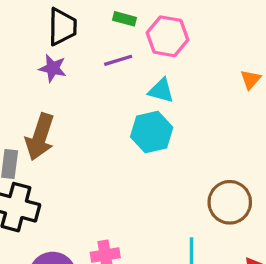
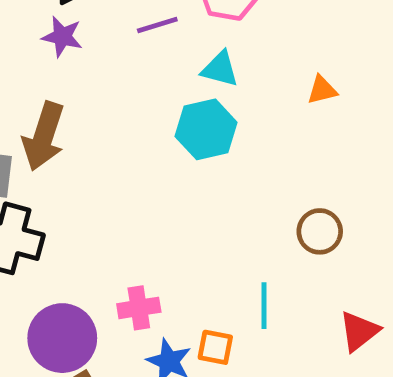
orange triangle: (250, 79) -> (322, 90), moved, turned 35
brown circle: (230, 202) -> (320, 231), size x0.7

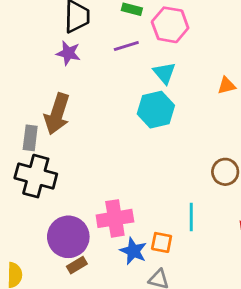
cyan triangle: (220, 69) -> (164, 73), turned 35
pink cross: (139, 308) -> (115, 218), size x1.4

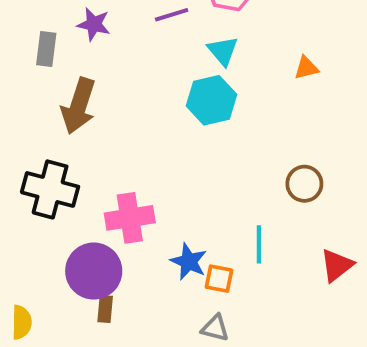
gray rectangle: (30, 138) -> (46, 49), moved
pink cross: (115, 218) -> (130, 218), moved
blue star: (133, 251) -> (189, 262), moved
brown rectangle: (77, 265) -> (105, 309), turned -54

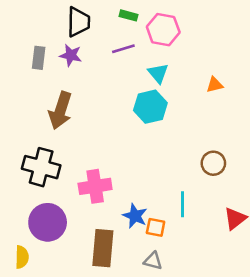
gray rectangle: (46, 49) -> (39, 58), moved
purple circle: (94, 271) -> (48, 222), moved
brown rectangle: (105, 309) -> (103, 248), moved, size x2.0

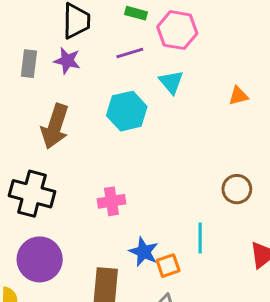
cyan hexagon: (150, 107) -> (127, 111), moved
pink cross: (95, 186) -> (111, 201), moved, size x0.7
orange square: (156, 227) -> (168, 266), turned -30

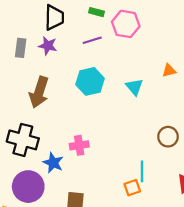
cyan triangle: (171, 82) -> (134, 87), moved
blue star: (144, 252) -> (53, 163), moved
orange square: (168, 266) -> (132, 188), moved

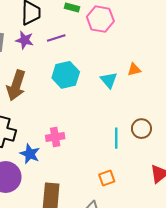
purple line: (92, 40) -> (56, 38), moved
orange triangle: (169, 71) -> (134, 70), moved
cyan line: (142, 171) -> (116, 138), moved

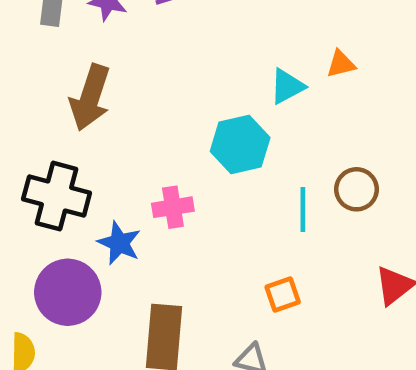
cyan hexagon: (66, 75) -> (240, 145), moved
cyan triangle: (109, 80) -> (287, 86), turned 42

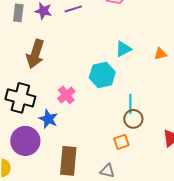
orange triangle: (341, 64) -> (160, 54), moved
brown circle: (357, 189) -> (133, 119), moved
pink cross: (173, 207) -> (66, 95), moved, turned -30

